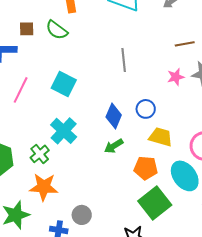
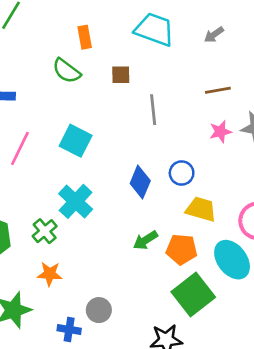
brown square: (27, 29) -> (121, 75), moved
brown line: (185, 44) -> (218, 90), moved
green arrow: (114, 146) -> (145, 240), moved
orange star: (44, 187) -> (50, 274), size x0.7

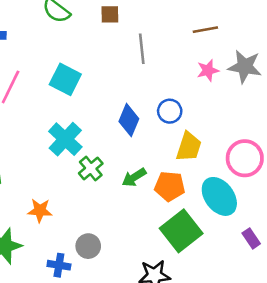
yellow trapezoid: (201, 209) -> (189, 147), turned 92
green cross: (45, 231) -> (91, 168), moved

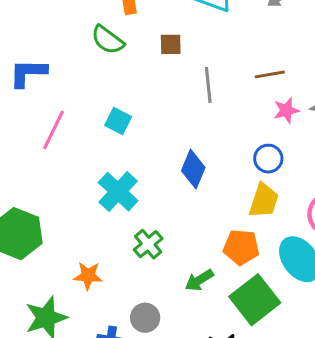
brown line: (205, 30) -> (270, 74), moved
cyan square: (65, 79) -> (118, 121), size x0.7
blue circle: (170, 111) -> (268, 159), moved
green cross: (91, 168) -> (148, 244), moved
green arrow: (134, 177) -> (199, 280), moved

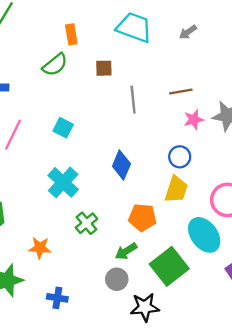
green semicircle: (108, 40) -> (55, 65), turned -76
orange pentagon: (241, 247) -> (142, 217), moved
gray circle: (145, 318) -> (117, 279), moved

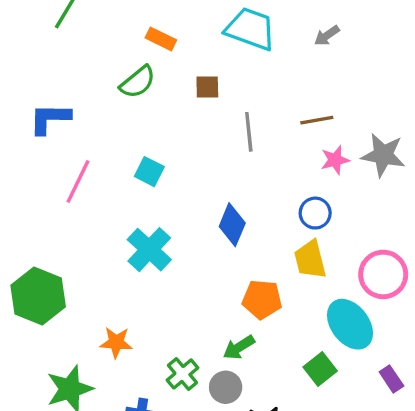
orange rectangle: (71, 34) -> (161, 39), turned -54
yellow trapezoid: (176, 189) -> (310, 260), turned 148
green cross: (86, 223) -> (182, 374), moved
green square: (169, 266) -> (320, 369), moved, size x0.6

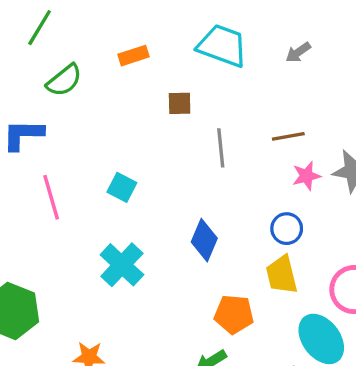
orange rectangle: (161, 39) -> (133, 56), turned -44
green semicircle: (138, 82) -> (64, 80), moved
pink line: (78, 182) -> (51, 197), turned -42

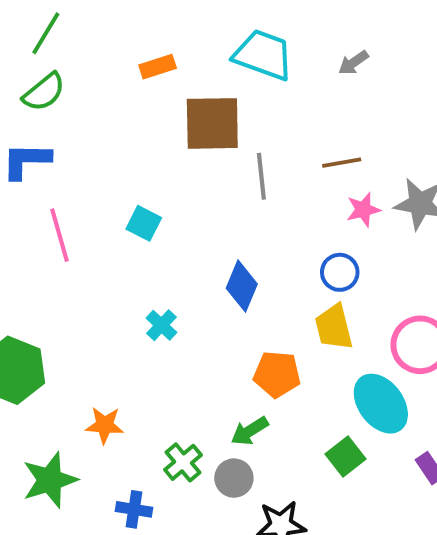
green semicircle: (64, 80) -> (44, 92), moved
brown square: (180, 103) -> (212, 123), size x2.0
cyan cross: (122, 265) -> (161, 325), moved, size x0.6

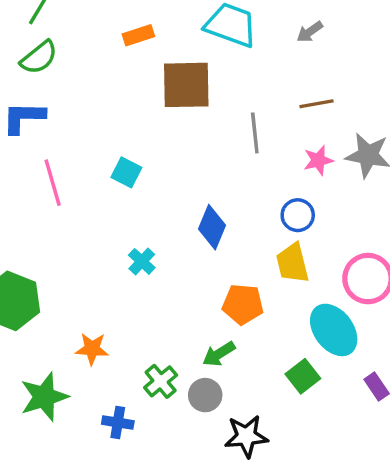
brown line: (342, 163) -> (317, 104), moved
gray line: (261, 176) -> (255, 133), moved

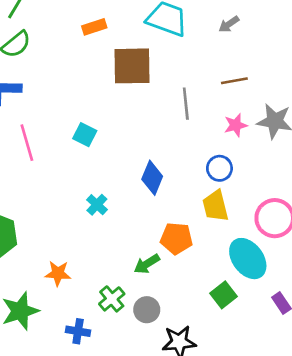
green arrow: (219, 354) -> (147, 264), moved

